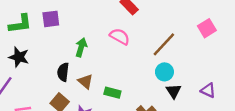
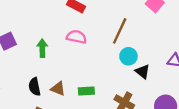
green arrow: (81, 47) -> (42, 48), moved

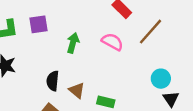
brown line: (120, 31) -> (151, 32), moved

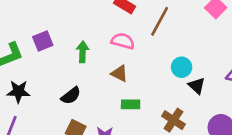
black semicircle: (53, 81) -> (71, 96), turned -120
brown triangle: (77, 90) -> (119, 73), moved

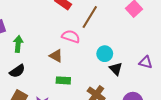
pink semicircle: (123, 41) -> (71, 36), moved
green arrow: (83, 52) -> (18, 44), moved

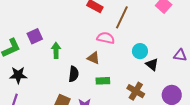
black semicircle: (17, 71) -> (74, 74), moved, turned -42

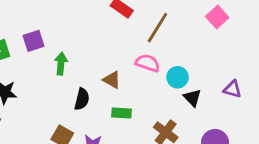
pink semicircle: (106, 38) -> (148, 63), moved

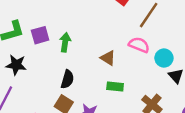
purple square: (33, 41) -> (40, 35), moved
black semicircle: (82, 99) -> (67, 79), moved

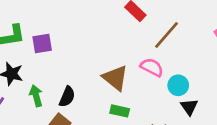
green arrow: (65, 42) -> (36, 96), moved, turned -30
brown triangle: (108, 58) -> (115, 78), size x1.5

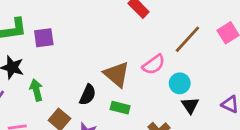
brown line: (166, 35) -> (187, 39), moved
pink semicircle: (152, 67) -> (154, 65), turned 115
black semicircle: (67, 97) -> (88, 95), moved

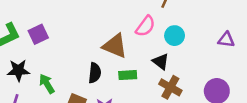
black triangle: (190, 105) -> (161, 61), moved

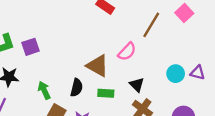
cyan circle: (175, 36) -> (176, 74), moved
green arrow: (47, 84) -> (44, 90), moved

